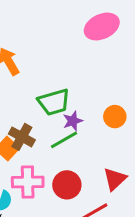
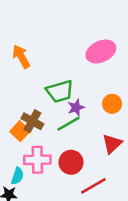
pink ellipse: (102, 27) -> (101, 51), moved
red triangle: (115, 179) -> (112, 144), moved

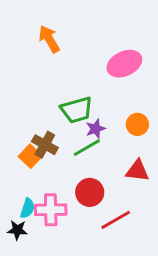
orange arrow: (21, 56) -> (49, 39), moved
red triangle: (112, 144) -> (137, 171), turned 50
pink cross: (37, 160) -> (51, 210), moved

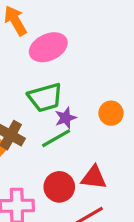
pink ellipse: (124, 64) -> (48, 47), moved
red triangle: (137, 171) -> (94, 177), moved

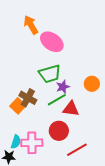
pink ellipse: (48, 47) -> (52, 42), turned 60
red triangle: (94, 177) -> (71, 109), moved

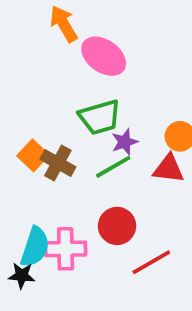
orange square: (18, 106) -> (33, 155), moved
red triangle: (71, 109) -> (169, 169), moved
cyan semicircle: (16, 142) -> (35, 247), size x1.5

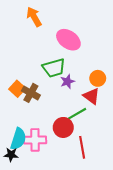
pink ellipse: (104, 56) -> (68, 40), moved
green line: (113, 167) -> (77, 114), moved
red triangle: (169, 169) -> (91, 96), turned 30
red line: (151, 262) -> (82, 147), turned -70

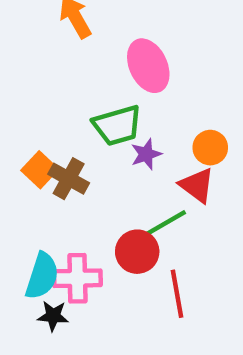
pink ellipse: (68, 40) -> (148, 66), turned 30
black star: (11, 155) -> (53, 316), moved

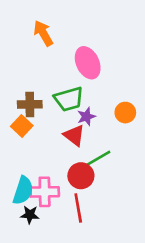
brown cross: (69, 179) -> (30, 104), moved, turned -30
red triangle: (197, 185) -> (74, 135), moved
red line: (177, 294) -> (78, 208), moved

